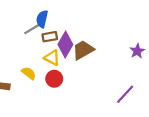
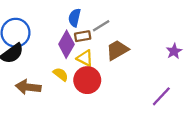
gray line: (32, 29) -> (101, 26), moved
purple diamond: (65, 44) -> (66, 44), moved
red circle: (54, 79) -> (87, 80), size x1.5

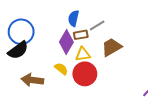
yellow triangle: (85, 58) -> (83, 54), turned -35

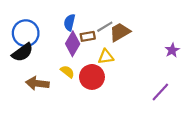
blue semicircle: (74, 18) -> (70, 22), moved
brown trapezoid: (112, 47) -> (120, 32), moved
yellow triangle: (83, 54) -> (106, 57), moved

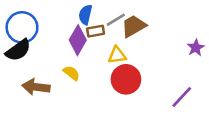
blue semicircle: (70, 22) -> (85, 15), moved
red circle: (92, 77) -> (126, 79), moved

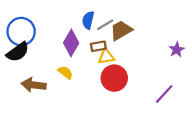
blue semicircle: (85, 15) -> (88, 20), moved
brown rectangle: (96, 31) -> (98, 46), moved

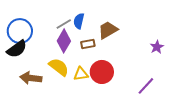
gray line: (105, 25) -> (64, 24), moved
yellow triangle: (106, 57) -> (81, 74), moved
yellow semicircle: (65, 72) -> (59, 67), size x1.5

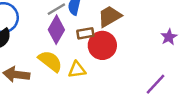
red circle: (102, 72) -> (102, 45), moved

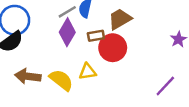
yellow semicircle: (50, 61) -> (61, 80), moved

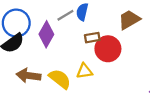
brown trapezoid: (120, 19) -> (129, 20), moved
purple diamond: (67, 32) -> (46, 34), moved

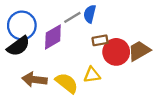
brown trapezoid: (129, 20) -> (139, 51), moved
purple diamond: (46, 34) -> (53, 37), turned 30

